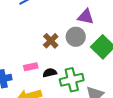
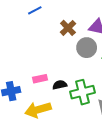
brown cross: (51, 41) -> (68, 28), moved

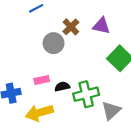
gray circle: (87, 48) -> (54, 43), moved

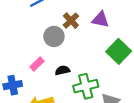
pink rectangle: (42, 80) -> (37, 64), moved, turned -32
black semicircle: (62, 87) -> (62, 70), moved

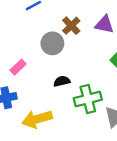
pink rectangle: (37, 64) -> (18, 67), moved

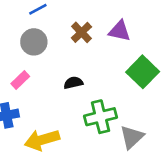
gray circle: (52, 43) -> (34, 42), moved
black semicircle: (62, 81) -> (73, 83), moved

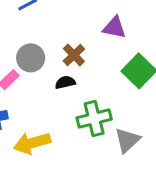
brown cross: (81, 32) -> (74, 55), moved
gray circle: (34, 42) -> (31, 58), moved

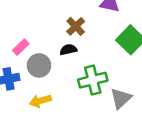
gray circle: (31, 58) -> (39, 65), moved
yellow arrow: (32, 143) -> (40, 101), size x0.7

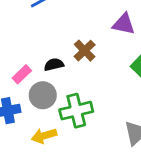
black semicircle: (68, 50) -> (54, 65), moved
green cross: (93, 80) -> (76, 111), moved

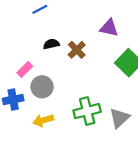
black semicircle: (54, 65) -> (51, 44), moved
green cross: (76, 111) -> (87, 111), moved

